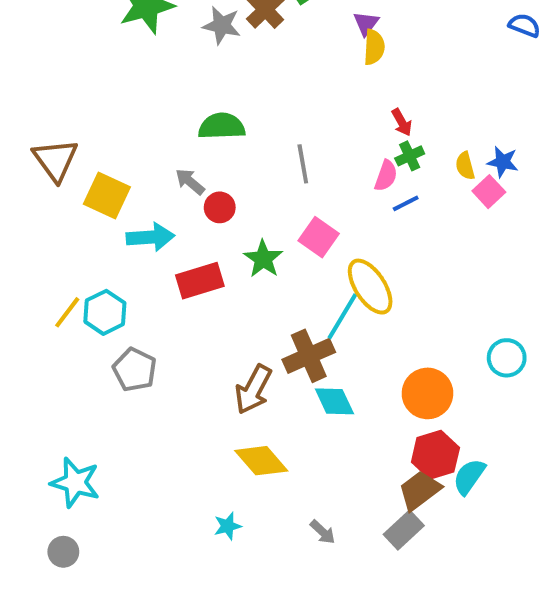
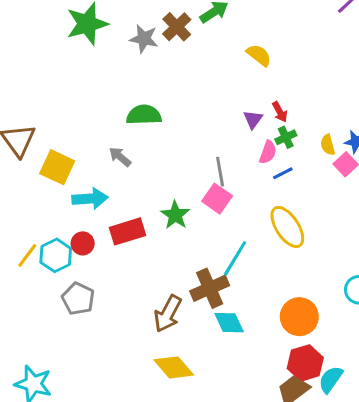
purple triangle: (366, 23) -> (253, 119), moved
yellow semicircle: (374, 47) -> (259, 55), turned -55
gray line: (303, 164) -> (220, 172), moved
red circle: (220, 207) -> (83, 243), moved
yellow ellipse: (370, 287) -> (287, 227), moved

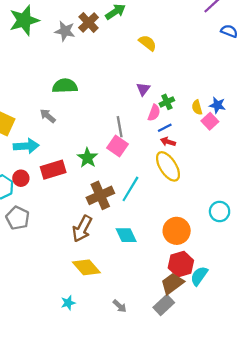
red arrow: (280, 112) -> (168, 142), moved, turned 136
brown cross: (210, 288) -> (100, 195), moved

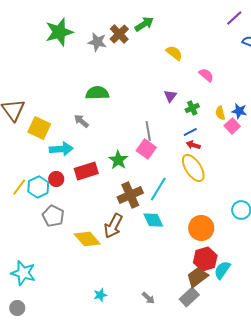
pink semicircle: (154, 113) -> (206, 75), moved, turned -70
cyan diamond: (126, 235) -> (153, 220), moved
yellow diamond: (86, 267) -> (87, 239), moved

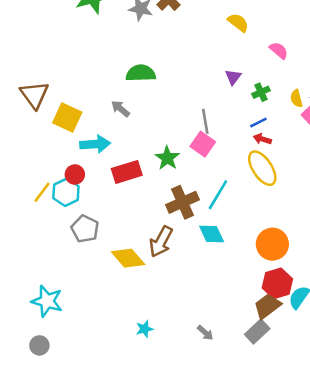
red circle: (56, 179) -> (75, 174), moved

